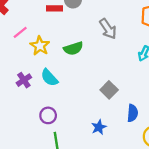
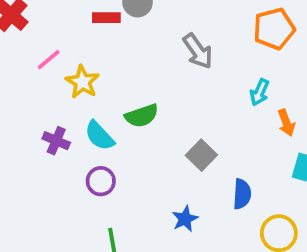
green semicircle: (73, 48) -> (142, 116), moved
purple cross: (24, 80) -> (56, 141), turned -32
purple circle: (48, 115) -> (101, 181), moved

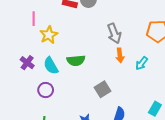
pink line: (49, 60) -> (34, 19), turned -64
orange arrow: (286, 123) -> (120, 55), moved

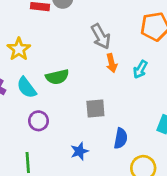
gray square: (103, 89) -> (95, 108), turned 35
purple circle: (46, 90) -> (38, 121), moved

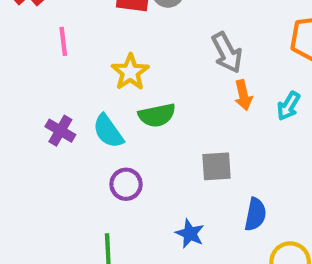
yellow star: (19, 49) -> (130, 72), moved
blue star: (79, 151) -> (190, 234), turned -30

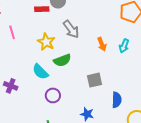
gray arrow: (227, 53) -> (71, 29), moved
purple cross: (60, 131) -> (11, 86), moved

